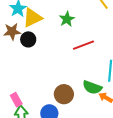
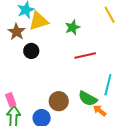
brown star: (12, 32) -> (16, 32), turned 30
black circle: (28, 39) -> (31, 51), moved

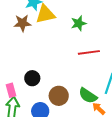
brown star: (16, 32) -> (22, 23), turned 30
black circle: (31, 51) -> (32, 78), moved

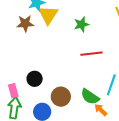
yellow triangle: (45, 14) -> (48, 15), turned -45

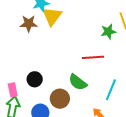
green star: (81, 24) -> (108, 32), moved
green semicircle: (90, 97) -> (78, 82), moved

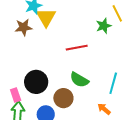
red line: (93, 57) -> (77, 48), moved
black circle: (35, 79) -> (36, 82), size x1.5

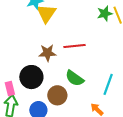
green star: (104, 26) -> (105, 13), moved
brown star: (24, 27) -> (47, 53), moved

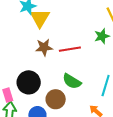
green star: (105, 13) -> (102, 36), moved
brown star: (47, 53) -> (44, 47), moved

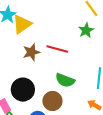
yellow triangle: (40, 18) -> (22, 24), turned 35
red line: (70, 49) -> (57, 49), turned 35

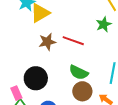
brown circle: (52, 101) -> (82, 91), moved

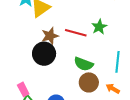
green star: (104, 24) -> (99, 27), moved
black circle: (36, 78) -> (44, 54), moved

